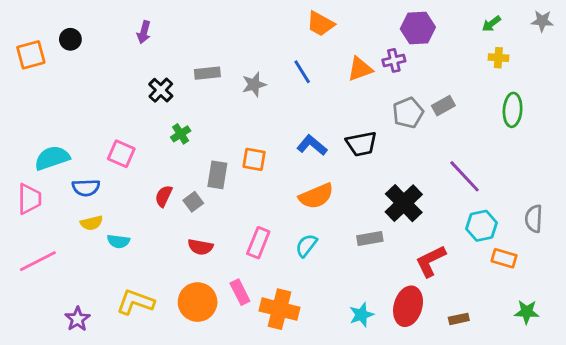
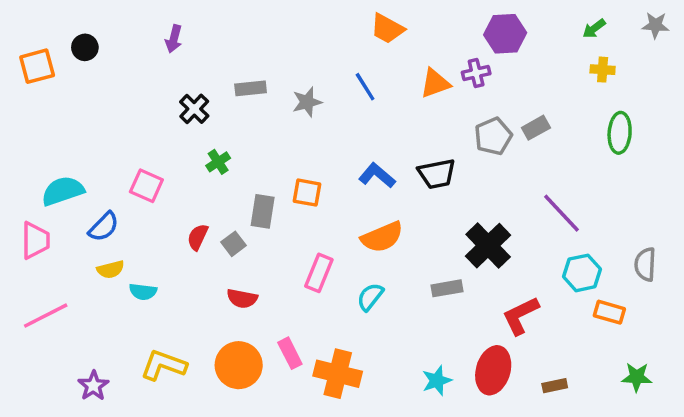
blue semicircle: (86, 188) -> (104, 227), turned -44
pink rectangle: (258, 243) -> (319, 273), moved

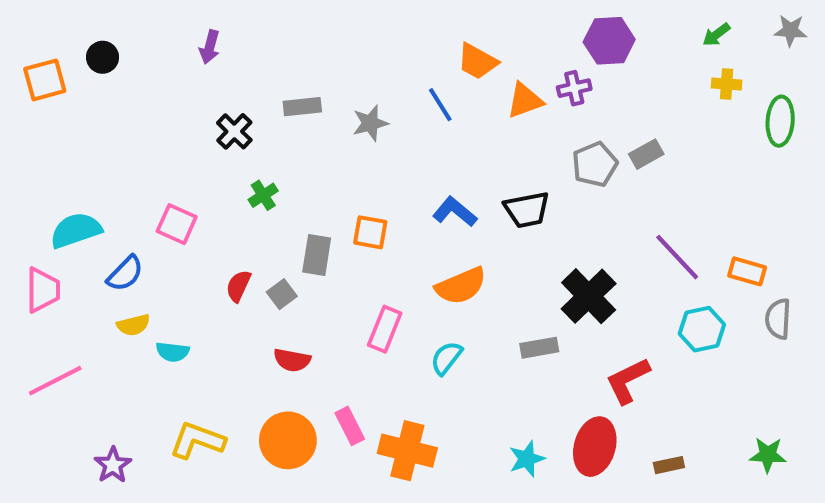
orange trapezoid: (387, 29) -> (477, 61), moved
green ellipse: (620, 133) -> (780, 121), moved
orange rectangle: (609, 312) -> (747, 271), moved

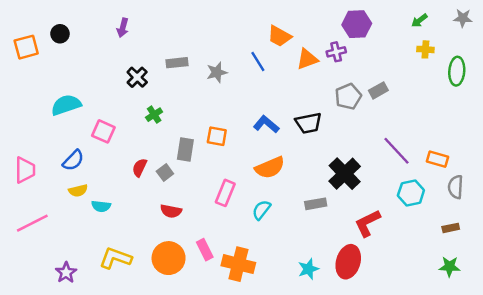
cyan semicircle: (76, 230) -> (66, 105), moved
brown rectangle: (669, 465) -> (451, 228), moved

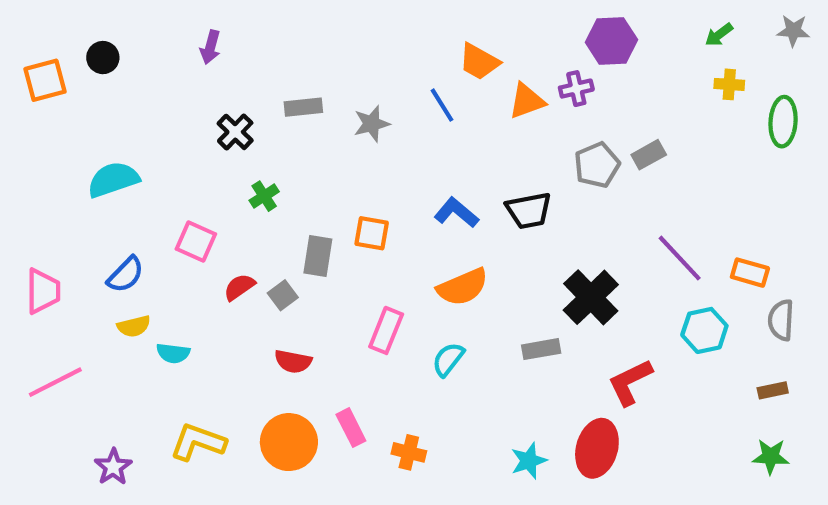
pink square: (103, 131) -> (196, 242), moved
red semicircle: (140, 168) -> (239, 287), turned 30
orange cross: (238, 264) -> (409, 452), size x0.6

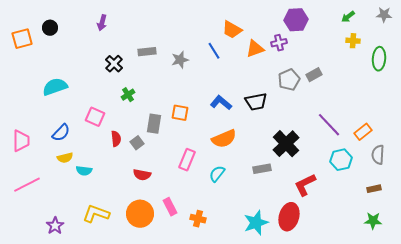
orange rectangle: (750, 273) -> (363, 132), turned -54
red semicircle: (239, 287) -> (116, 139), turned 119
cyan star: (529, 461) -> (256, 223), size x1.4

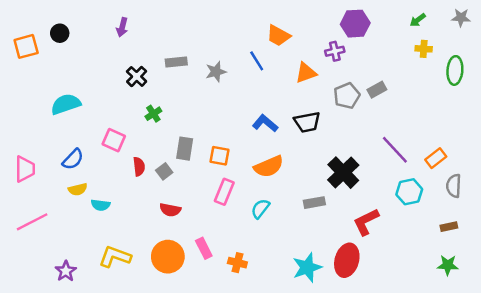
orange triangle: (255, 49) -> (306, 73), moved
orange square: (180, 113) -> (219, 156), moved

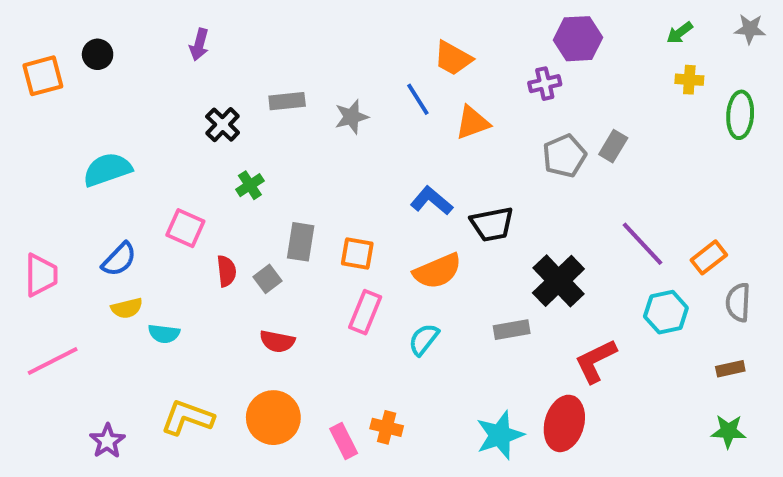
orange triangle: (306, 73) -> (473, 123), moved
gray rectangle: (377, 90) -> (613, 146), turned -30
black trapezoid: (307, 122) -> (492, 224), moved
pink rectangle: (204, 248) -> (344, 441), moved

